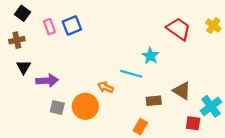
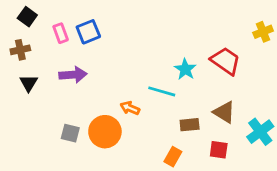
yellow cross: (213, 26) -> (263, 32), turned 32
red trapezoid: (178, 29) -> (226, 61), moved
purple arrow: (47, 81) -> (73, 75), moved
red square: (193, 123) -> (219, 150), moved

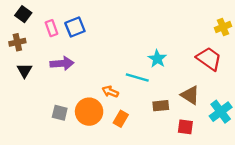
red trapezoid: (226, 61) -> (209, 59), moved
orange rectangle: (173, 157) -> (121, 119), moved

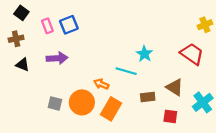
black triangle: (24, 70) -> (23, 65), turned -40
orange rectangle: (121, 119) -> (111, 109), size x1.5

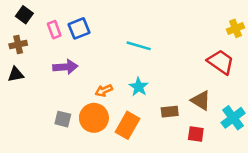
cyan star: (144, 54) -> (139, 87), moved
black triangle: (23, 65) -> (16, 74), moved, turned -32
cyan line: (126, 71) -> (139, 46), moved
orange arrow: (101, 84) -> (104, 91), moved, turned -48

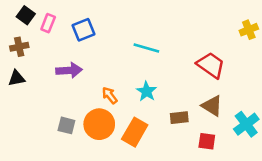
pink rectangle: (54, 30) -> (48, 23), moved, turned 42
red trapezoid: (221, 62) -> (211, 65), moved
orange arrow: (104, 91) -> (110, 95), turned 77

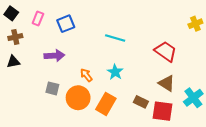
black square: (26, 15) -> (11, 13), moved
brown rectangle: (179, 118) -> (141, 102), moved, turned 32
gray square: (66, 125) -> (52, 88), moved
red square: (207, 141) -> (162, 111), size x1.5

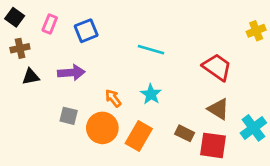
black triangle: (13, 62) -> (31, 77), moved

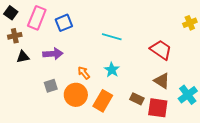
pink rectangle: (50, 24) -> (37, 18), size x1.6
gray square: (69, 116) -> (51, 86), turned -32

